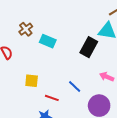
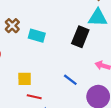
red line: (52, 98) -> (34, 97), moved

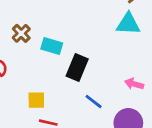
black rectangle: (80, 37) -> (77, 68), moved

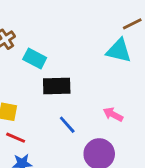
black rectangle: (77, 68) -> (57, 86), turned 55

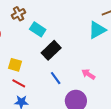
cyan triangle: (119, 51) -> (97, 30), turned -48
black rectangle: (57, 86) -> (51, 50), turned -48

